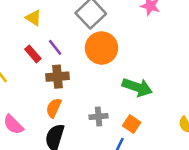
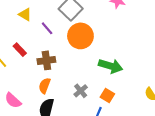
purple line: (55, 47) -> (47, 28), moved
red rectangle: (33, 54) -> (20, 50), moved
gray cross: (98, 117) -> (81, 91), turned -32

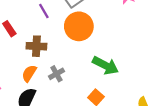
gray cross: (81, 91) -> (56, 74), moved

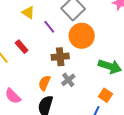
brown cross: (36, 46) -> (60, 57), moved

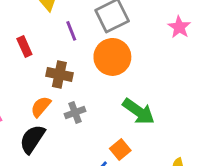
brown cross: (60, 57) -> (59, 74), moved

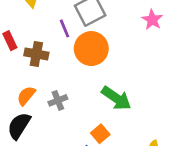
purple line: (71, 31) -> (64, 28), moved
brown cross: (59, 74) -> (36, 54), moved

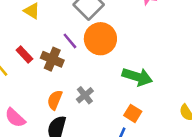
purple line: (64, 28) -> (70, 41), moved
brown cross: (36, 54) -> (52, 59), turned 30

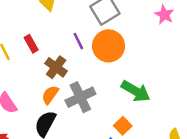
brown cross: (52, 59) -> (56, 67), moved
gray cross: (85, 95) -> (80, 97), size x1.6

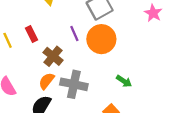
green arrow: (136, 91) -> (124, 81), size x0.6
gray cross: (80, 97) -> (74, 84), turned 35

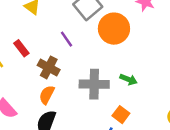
orange circle: (101, 39) -> (114, 29), moved
gray cross: (74, 84) -> (94, 84), moved

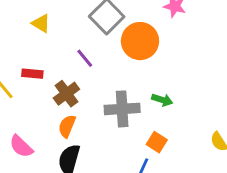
red rectangle: (21, 48) -> (32, 74), turned -42
brown cross: (49, 67) -> (66, 94), turned 30

